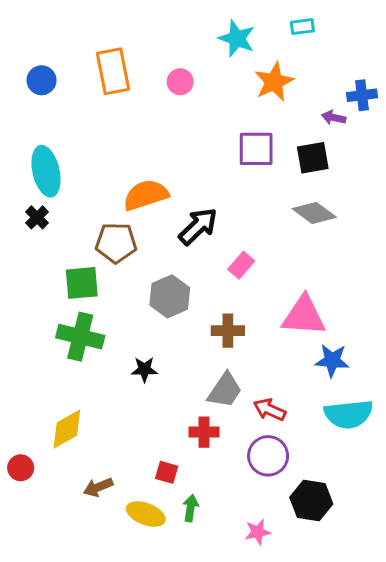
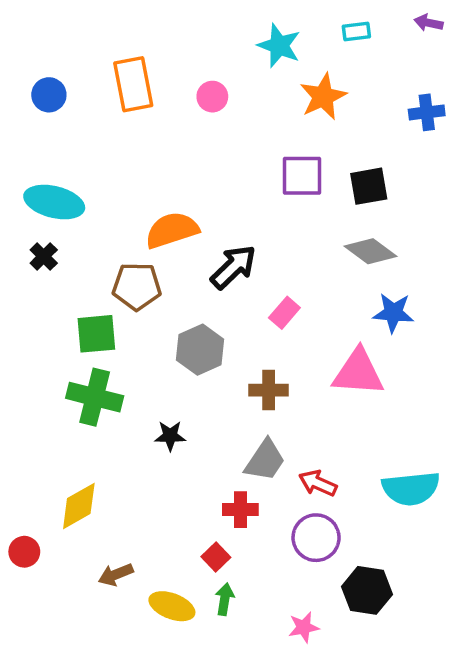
purple arrow: (334, 118) -> (428, 23), moved
cyan ellipse: (46, 171) -> (54, 202), turned -63
blue star: (332, 360) -> (393, 313), moved
red square: (167, 472) -> (216, 557), moved, turned 30

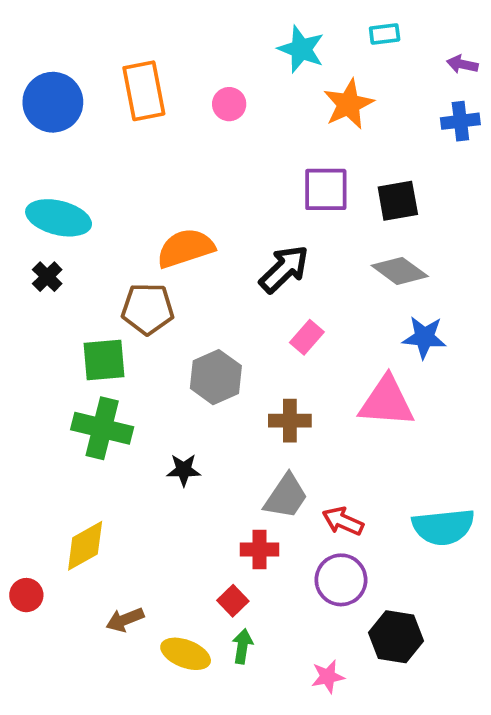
purple arrow: (428, 23) -> (462, 64), moved
blue circle: (49, 95) -> (53, 102), size x1.6
black arrow: (233, 267) -> (284, 269), moved

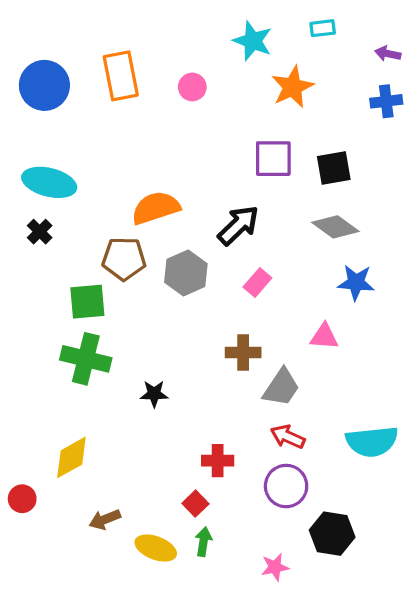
gray hexagon: (216, 377) -> (186, 273), moved
pink triangle: (386, 402) -> (324, 337), size x0.6
gray trapezoid: (286, 496) -> (281, 387), moved

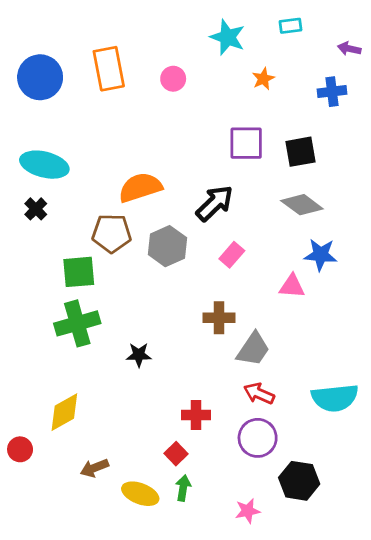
orange star: (292, 87) -> (263, 79), size x0.6
blue cross: (386, 101) -> (332, 92), moved
pink triangle: (324, 337) -> (292, 286), moved
green cross: (86, 359) -> (77, 323), turned -30

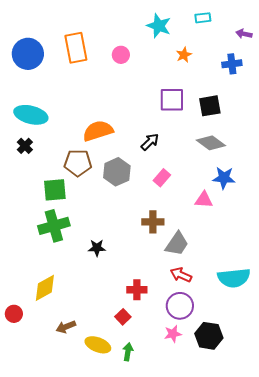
black arrow: (215, 203) -> (150, 142), size x0.7
green arrow: (183, 488) -> (128, 352), moved
pink star: (248, 511) -> (173, 334), moved

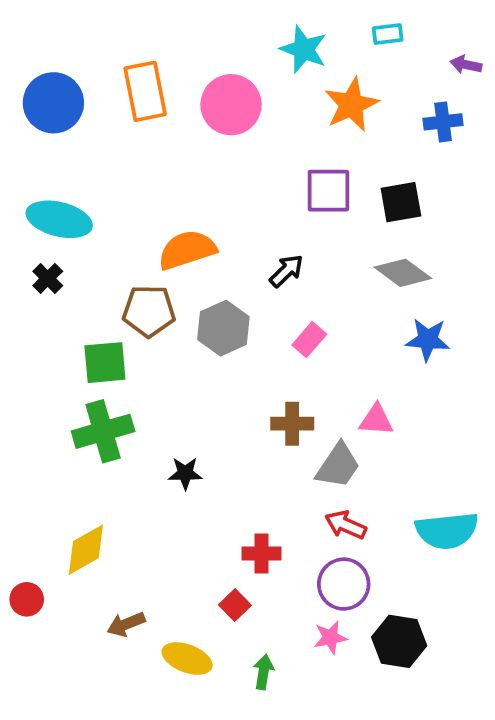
pink circle: (121, 55) -> (231, 105), size x1.8
orange star: (184, 55) -> (351, 105), size x1.8
pink triangle: (204, 200) -> (376, 420), moved
green arrow: (128, 352) -> (263, 672), moved

